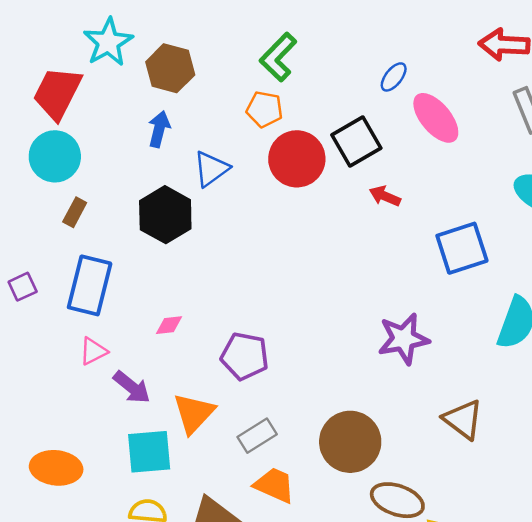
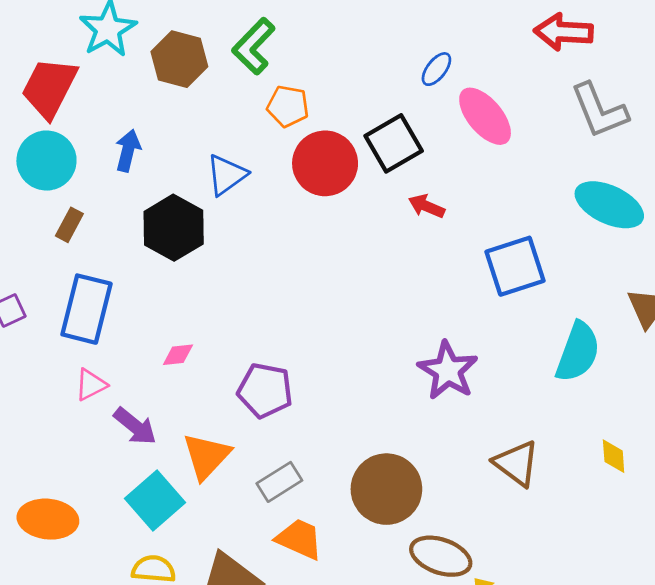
green L-shape: (278, 57) -> (254, 46), moved
blue arrow: (159, 129) -> (128, 151), moved
purple star: (404, 339) -> (448, 370), turned -30
cyan square: (149, 452) -> (155, 500), turned -36

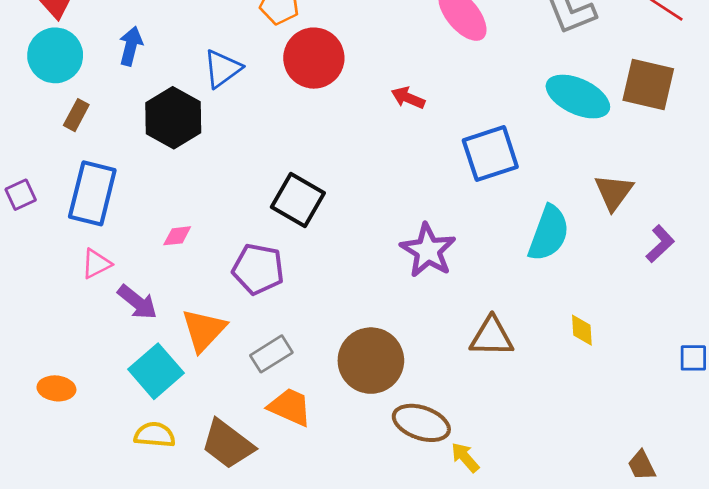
black square: (394, 143) -> (298, 200), moved, turned -30
brown triangle: (516, 463) -> (492, 337), turned -36
orange ellipse: (48, 519) -> (56, 388), size x0.7

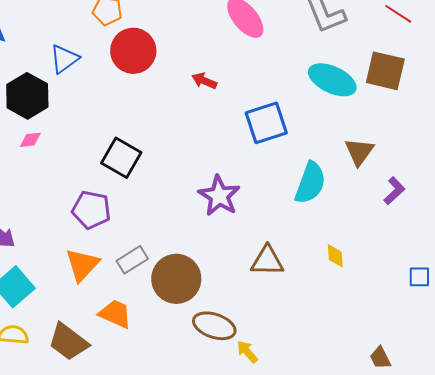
pink diamond: (177, 236) -> (30, 140), moved
orange triangle: (204, 330) -> (82, 265), moved
gray rectangle: (271, 354) -> (132, 260), moved

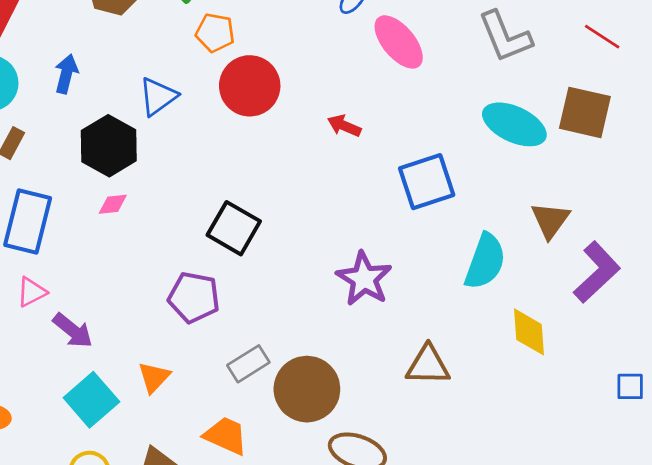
purple L-shape: (394, 191) -> (597, 272), size x1.6
yellow diamond: (335, 256) -> (529, 332), moved, size x1.5
orange triangle: (82, 265) -> (154, 377), moved, size x0.7

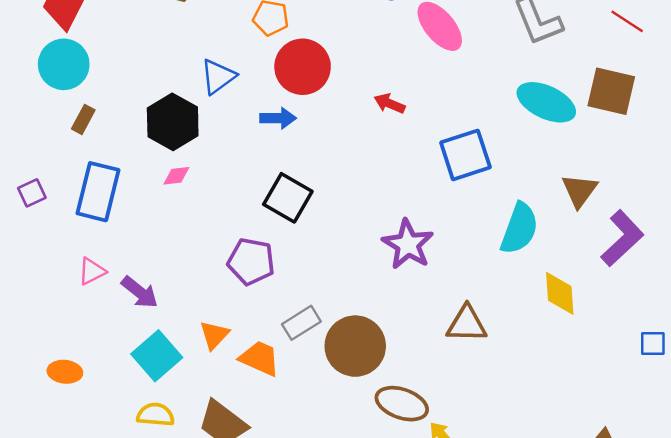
blue arrow: (66, 74) -> (278, 118), moved, turned 76
pink triangle: (32, 292) -> (92, 271), moved
orange trapezoid: (226, 436) -> (260, 358), moved

